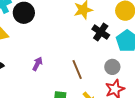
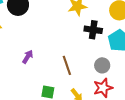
black cross: (101, 32) -> (93, 30), turned -30

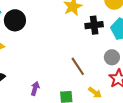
purple arrow: (28, 57) -> (35, 88), moved

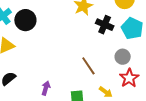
black cross: (94, 25) -> (105, 25), turned 30

